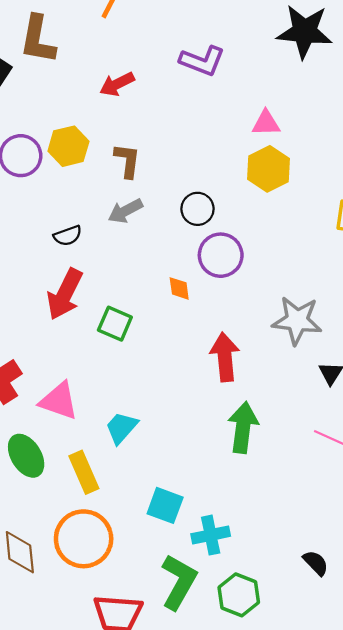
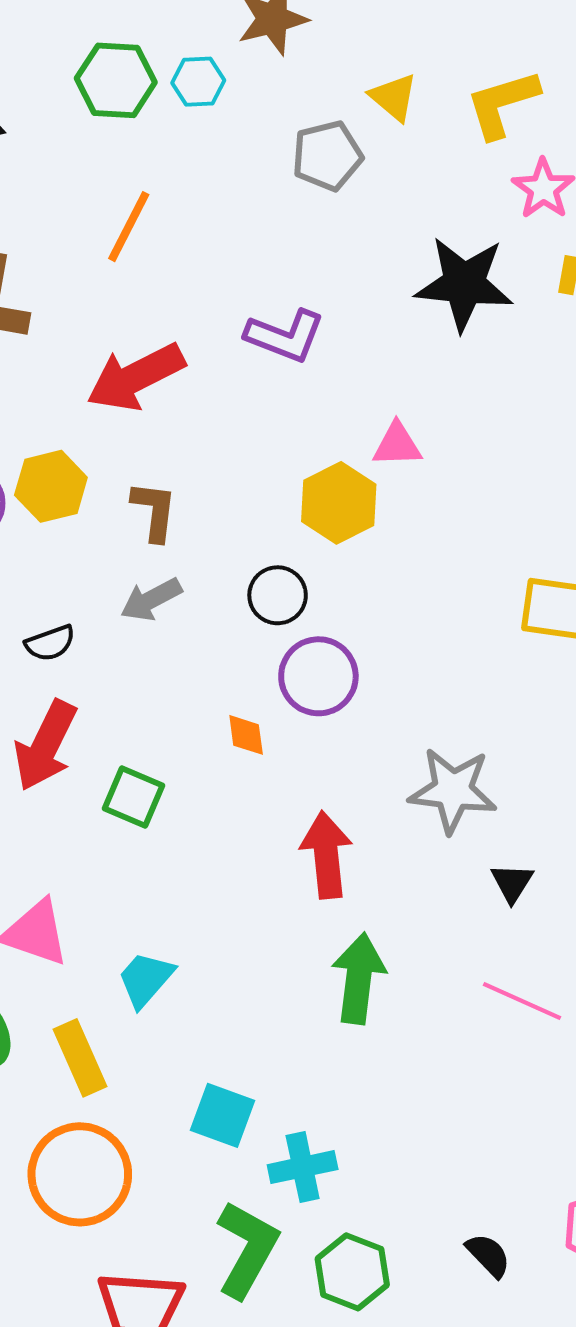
red arrow: (117, 84) -> (136, 377), size x1.6
yellow hexagon: (269, 169) -> (339, 503), moved
black semicircle: (316, 563) -> (488, 1255), moved

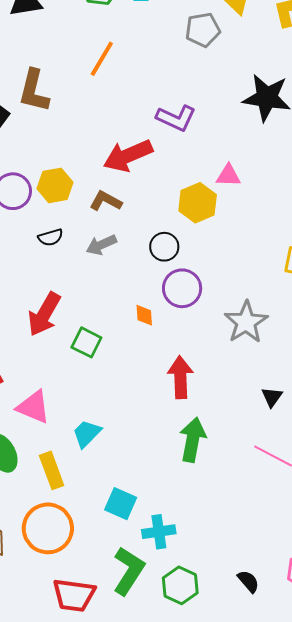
red arrow: (136, 377) -> (128, 156), moved
brown L-shape: (154, 511) -> (106, 201), turned -72
black semicircle: (50, 643) -> (50, 237), moved
gray star: (453, 790) -> (246, 322), moved, turned 30

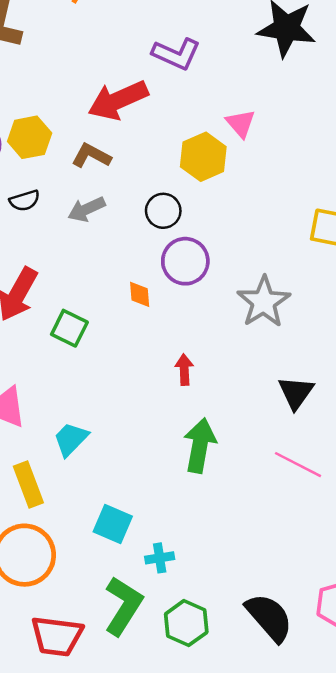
pink triangle: (228, 176) -> (241, 123), turned 48
red arrow: (180, 377) -> (184, 370), size x0.6
black triangle: (272, 397) -> (296, 393), size x1.4
cyan cross: (159, 532) -> (160, 558), size x0.7
black semicircle: (248, 581) -> (269, 617), size x1.8

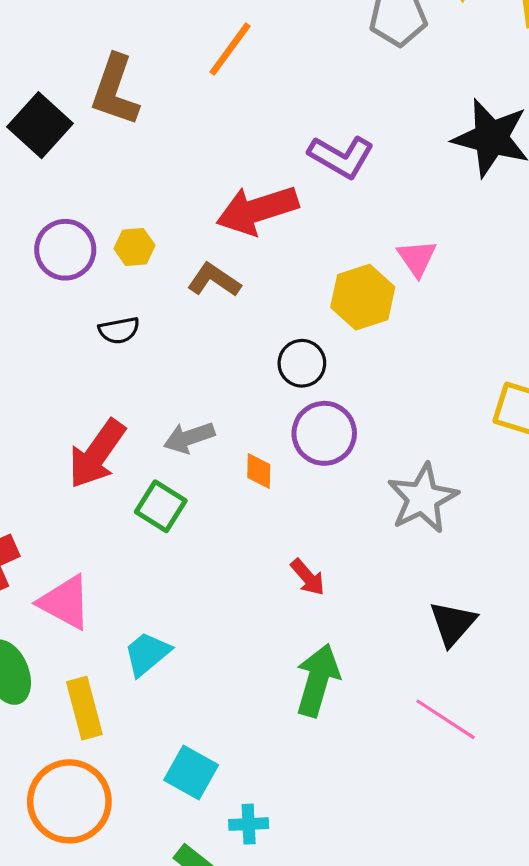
yellow hexagon: (30, 137) -> (134, 247), size x0.7
gray arrow: (87, 209) -> (189, 438), moved
red arrow: (184, 370) -> (308, 577), turned 136

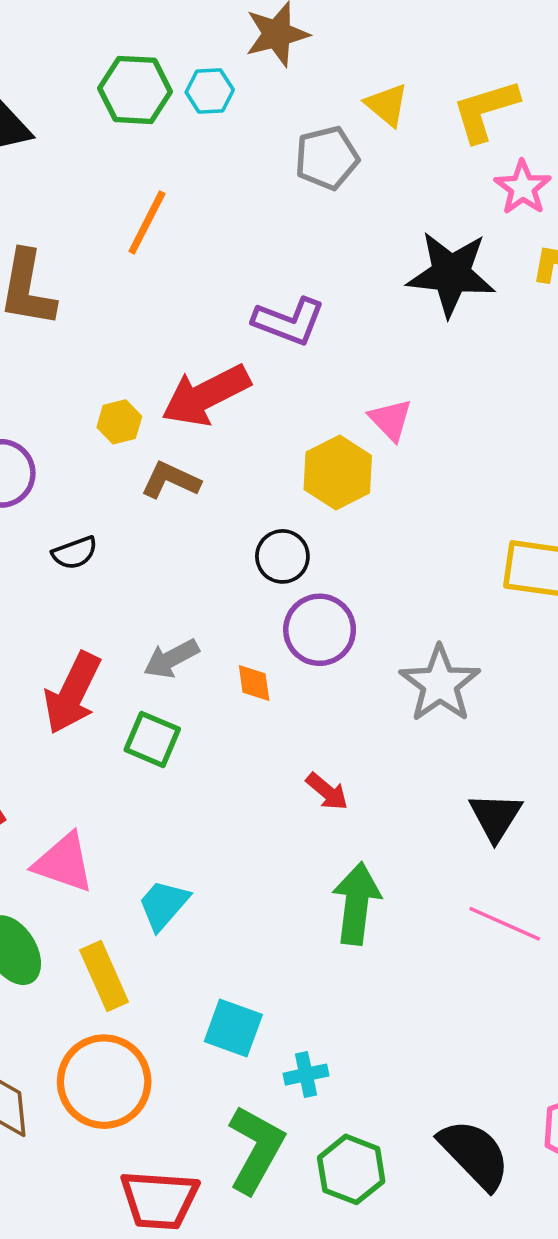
yellow hexagon: (134, 247) -> (119, 422), moved

